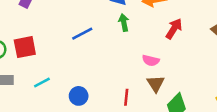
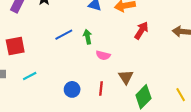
green arrow: (124, 23) -> (88, 37), moved
pink semicircle: (151, 60) -> (103, 55), moved
blue circle: (79, 96) -> (72, 89), moved

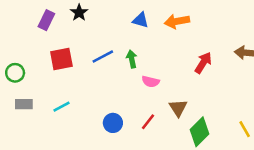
red arrow: (141, 30) -> (203, 63), moved
red square: (15, 46) -> (61, 59), moved
red line: (101, 88) -> (148, 122), turned 32

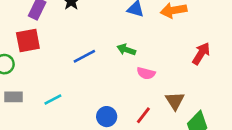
blue line: (103, 56) -> (84, 56), moved
red square: (61, 59) -> (28, 40), moved
green arrow: (132, 59) -> (126, 50), turned -60

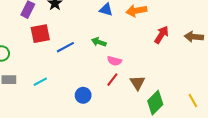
red square: (28, 40) -> (40, 34), moved
red arrow: (201, 54) -> (161, 35), moved
red line: (143, 115) -> (112, 80), moved

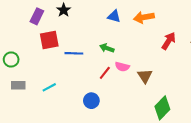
blue line: (65, 47) -> (74, 53), turned 30
red line: (112, 80) -> (105, 73), moved
brown triangle: (137, 83) -> (145, 76), moved

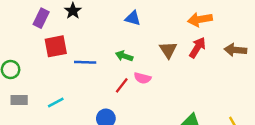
orange arrow: (144, 17) -> (200, 19), moved
brown triangle: (145, 76) -> (168, 50), moved

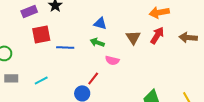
purple rectangle: (41, 18) -> (29, 11), turned 42
blue triangle: (133, 18) -> (100, 23), moved
red line: (122, 85) -> (93, 78), moved

